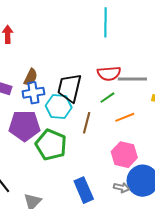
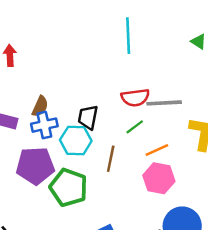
black trapezoid: (69, 88) -> (88, 117), size x0.7
pink hexagon: (124, 155) -> (159, 178), moved

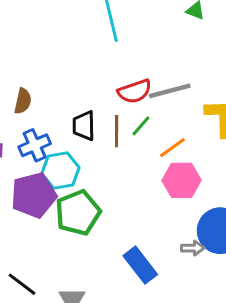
brown semicircle: (40, 106) -> (23, 101), moved
cyan hexagon: (76, 140) -> (60, 171), moved
brown line: (111, 159) -> (117, 131), moved
green pentagon: (69, 187) -> (78, 213), turned -30

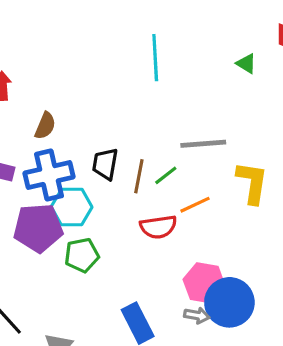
red semicircle: (135, 91) -> (158, 227), moved
blue cross: (35, 145) -> (49, 175), size x1.4
pink hexagon: (182, 180) -> (204, 283), moved
green pentagon: (78, 213) -> (82, 255), size x0.7

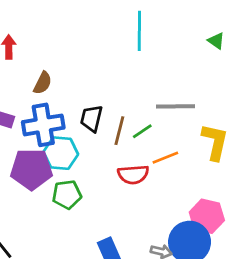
pink hexagon: (204, 283) -> (207, 216), moved

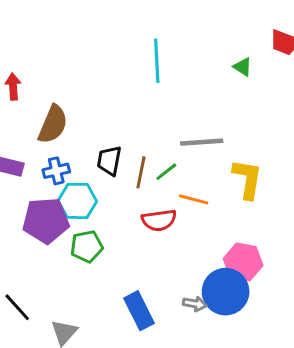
brown semicircle: (43, 83) -> (53, 124), size x1.5
blue cross: (43, 125) -> (56, 171), size x0.6
orange line: (165, 158) -> (194, 199), turned 40

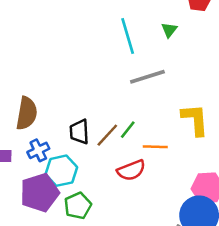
cyan line: (157, 61) -> (128, 36), moved
green triangle: (243, 67) -> (169, 30), turned 49
gray line: (202, 142) -> (147, 77), moved
brown line: (141, 172) -> (107, 135), turned 45

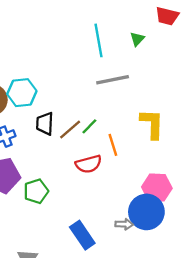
orange line: (155, 147) -> (113, 145), turned 65
cyan hexagon: (61, 171) -> (22, 93), moved

